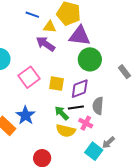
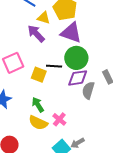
purple diamond: (80, 89) -> (78, 78), moved
gray semicircle: (98, 106) -> (88, 90), moved
black line: (76, 108) -> (54, 66), moved

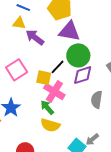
yellow triangle: (44, 18) -> (19, 23), moved
black line: (54, 66) -> (57, 67), turned -42
gray semicircle: (88, 90) -> (97, 100), moved
pink cross: (59, 119) -> (54, 92), moved, size x1.5

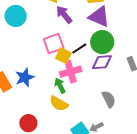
pink square: (17, 70) -> (54, 44), moved
pink cross: (54, 92) -> (71, 72), turned 30
gray semicircle: (97, 100) -> (109, 99), moved, turned 132

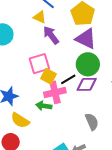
black line: (79, 48) -> (68, 79), moved
green arrow: (60, 86) -> (44, 106), turned -56
yellow semicircle: (59, 104) -> (20, 120), moved

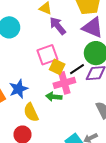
yellow semicircle: (20, 120) -> (31, 112), turned 36

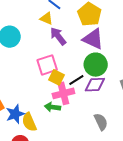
blue star: (18, 89) -> (15, 114), moved

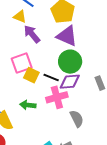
black line: (76, 80) -> (51, 77), turned 56
pink cross: (63, 93) -> (57, 97), moved

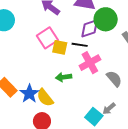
green circle: (70, 62) -> (106, 19), moved
purple diamond: (70, 82) -> (90, 28), moved

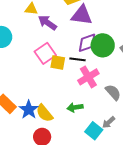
green circle: (106, 19) -> (103, 45), moved
green arrow: (64, 77) -> (75, 107), moved

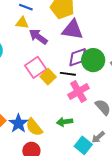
yellow square: (58, 63) -> (48, 77), turned 35

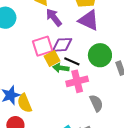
purple diamond: (78, 57) -> (62, 45), moved
green arrow: (65, 122) -> (61, 68), moved

